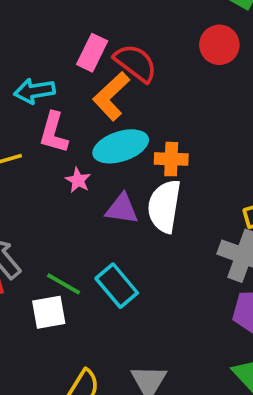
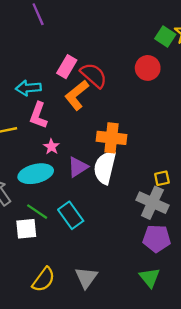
cyan ellipse: (121, 146) -> (36, 174), moved
orange cross: (171, 159) -> (111, 138), size x1.4
purple triangle: (122, 209) -> (78, 167), turned -45

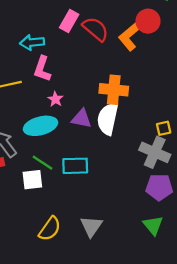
orange L-shape: (77, 95) -> (130, 36), moved
purple triangle: (78, 167) -> (81, 119), turned 45
cyan rectangle: (71, 215) -> (75, 166), turned -55

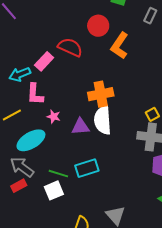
pink rectangle: (69, 21) -> (44, 61), moved, turned 30
red circle: (148, 21) -> (98, 26), moved
orange L-shape: (130, 36) -> (120, 46), moved
cyan ellipse: (40, 126) -> (31, 140), moved

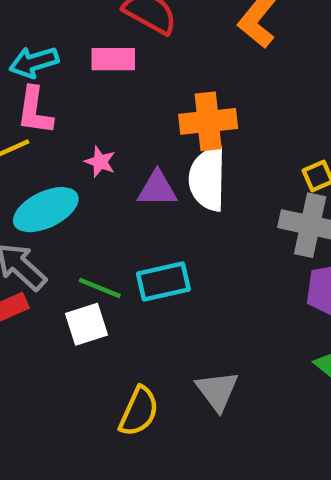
pink rectangle: (44, 61) -> (113, 59), moved, turned 42
pink L-shape: (35, 94) -> (35, 111), moved

